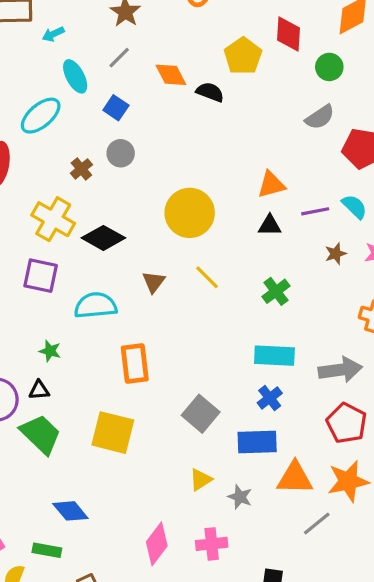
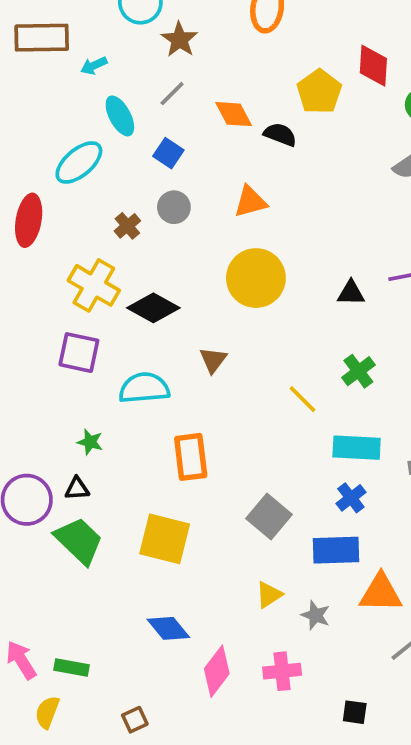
orange triangle: (271, 185) -> (250, 202), moved
yellow line: (207, 277) -> (303, 399), moved
blue diamond: (70, 511) -> (168, 628), moved
green rectangle: (47, 550) -> (71, 667), moved

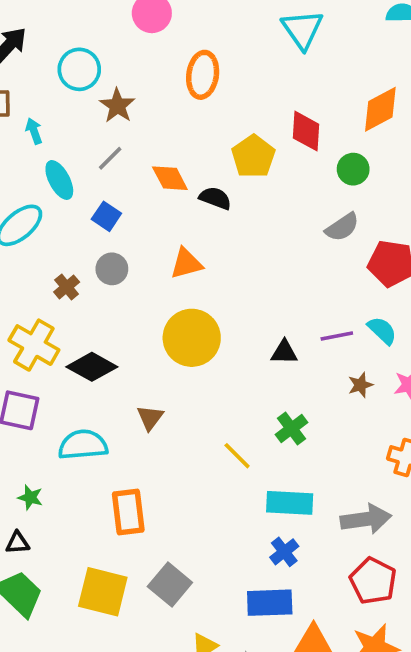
cyan arrow: (94, 66) -> (34, 131), turned 95
gray square: (269, 517) -> (170, 584), moved

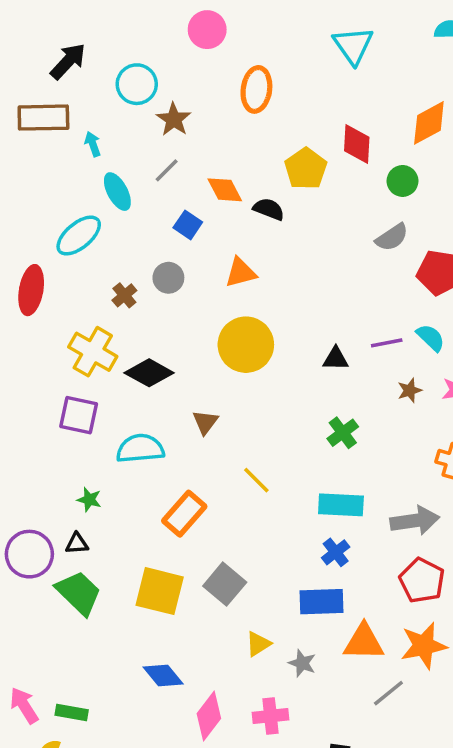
blue square: (106, 216) -> (188, 225), moved
yellow line: (237, 456) -> (256, 480), moved
orange rectangle: (128, 512) -> (184, 514), turned 48

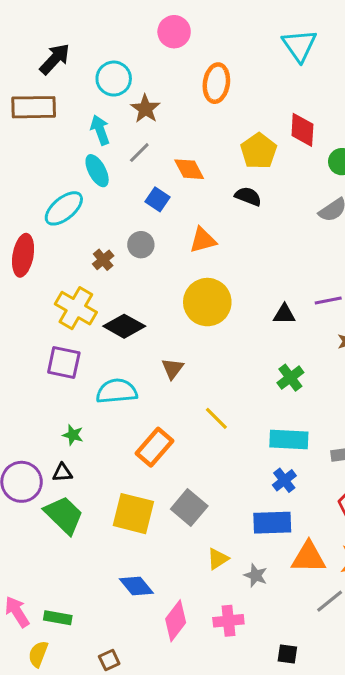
cyan arrow: (93, 144) -> (100, 130), moved, size x1.4
black semicircle: (269, 209) -> (248, 196), moved

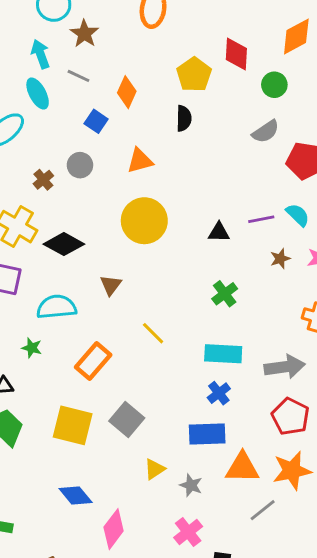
gray line: (139, 153) -> (79, 76), turned 70
orange diamond: (189, 169) -> (127, 92), turned 52
black semicircle: (248, 196) -> (184, 118), turned 70
green star: (73, 435) -> (32, 348), moved
pink cross: (228, 621) -> (188, 532), moved, turned -32

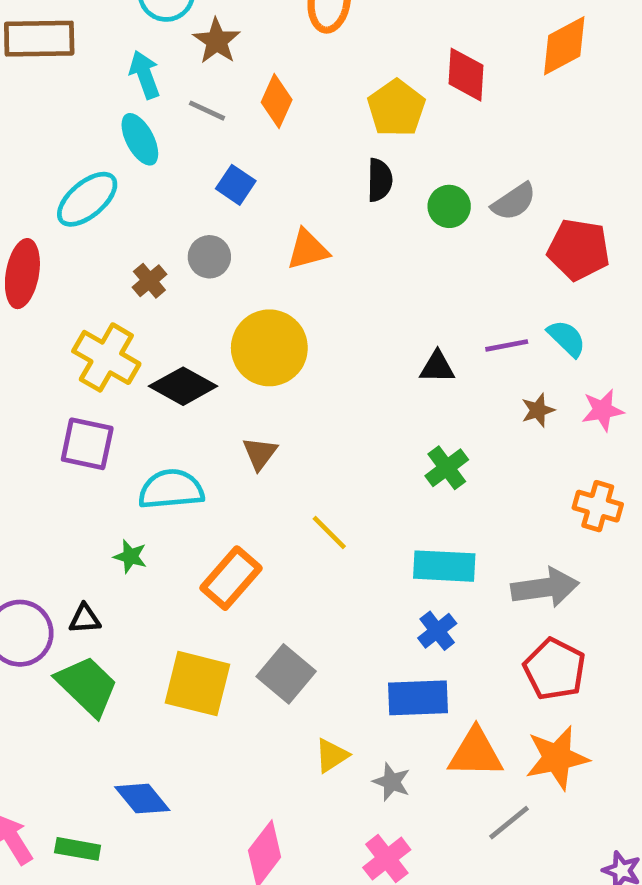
green circle: (274, 85) -> (449, 206), moved
orange diamond: (127, 92) -> (277, 101), moved
yellow circle: (144, 221) -> (269, 348), moved
blue diamond: (76, 495) -> (142, 799), moved

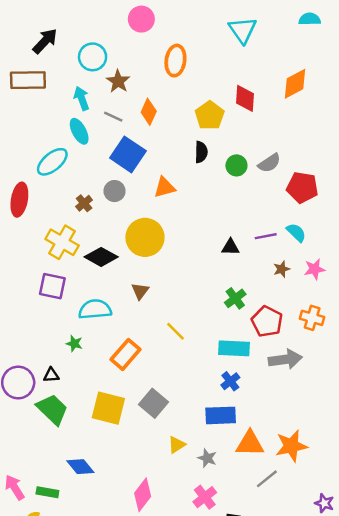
blue square: (236, 185) -> (128, 154), size x1.8
red pentagon: (555, 669) -> (267, 322), moved

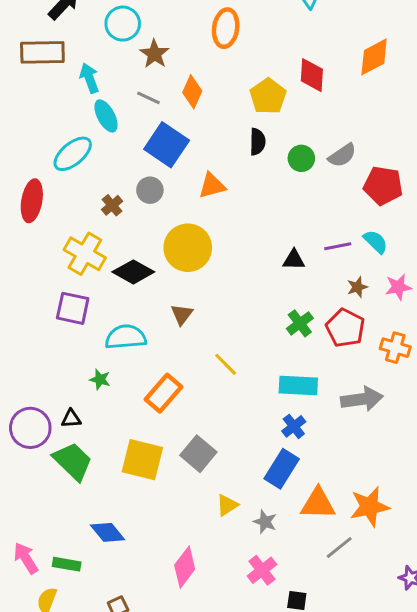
cyan arrow: (82, 98) -> (89, 78), moved
red pentagon: (267, 322) -> (345, 328), moved
blue rectangle: (221, 415) -> (282, 469), turned -56

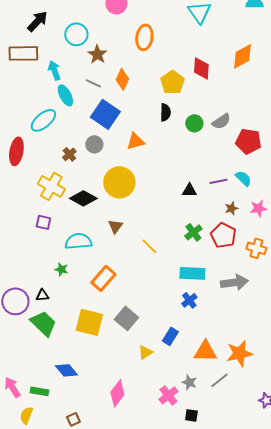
purple square: (73, 308) -> (43, 222), size x0.7
yellow line: (226, 364) -> (149, 246), moved
blue rectangle: (282, 469) -> (170, 336), moved, size x0.7
gray star: (265, 522) -> (189, 382), moved

